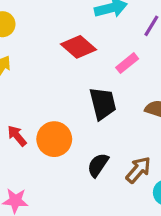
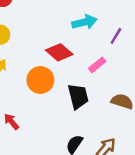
orange circle: (54, 139) -> (40, 80), moved

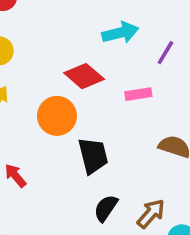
pink rectangle: (97, 65) -> (138, 94), turned 30
black trapezoid: (78, 96) -> (93, 156), moved

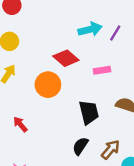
purple line: (165, 53) -> (115, 33), moved
black trapezoid: (93, 156) -> (89, 112), moved

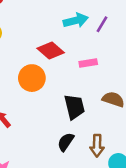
brown arrow: (110, 150) -> (97, 146), turned 140

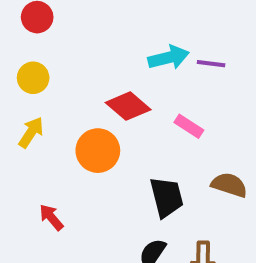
purple line: (102, 24) -> (211, 64), turned 66
pink rectangle: (88, 63) -> (189, 126), turned 42

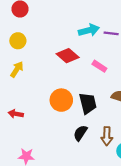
orange circle: (98, 151) -> (61, 100), moved
red arrow: (51, 217) -> (16, 114), moved, turned -40

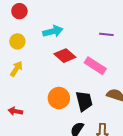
cyan arrow: (89, 30) -> (53, 31), moved
pink rectangle: (99, 66) -> (95, 66), size x1.5

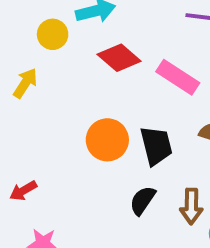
yellow circle: (17, 41) -> (53, 34), moved
red arrow: (15, 111) -> (23, 191), moved, turned -40

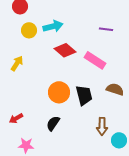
yellow circle: (53, 34) -> (29, 30), moved
black semicircle: (143, 200) -> (53, 123), moved

